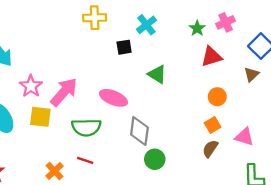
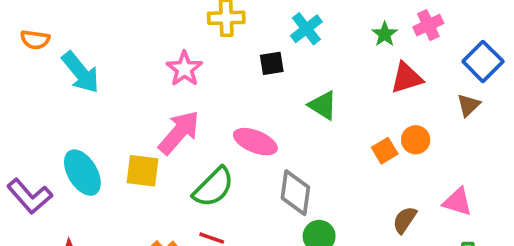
pink star: (31, 86) -> (184, 69), moved
orange square: (213, 125) -> (385, 151), moved
green semicircle: (86, 127) -> (214, 187), turned -44

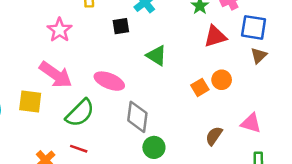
blue square: (483, 61) -> (254, 27), moved, turned -36
pink arrow: (179, 133) -> (56, 75), turned 84

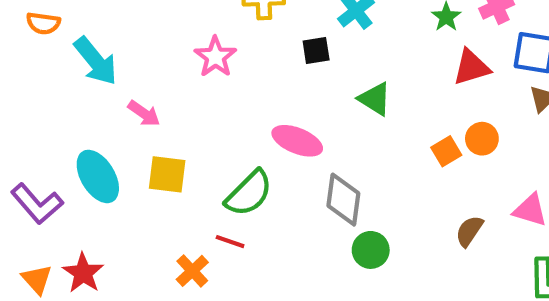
pink arrow: (56, 75) -> (144, 113), moved, size x0.6
red line: (79, 149) -> (230, 242), moved

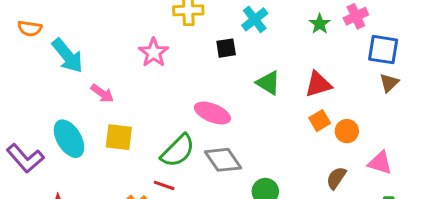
red triangle: (471, 67) -> (318, 84), moved
orange circle: (482, 139) -> (347, 131), moved
gray diamond: (343, 200) -> (223, 160), moved, turned -42

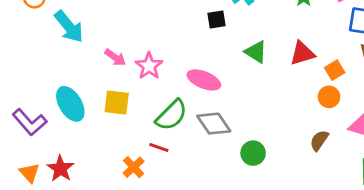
pink star: (154, 53) -> (149, 66), moved
pink arrow: (102, 93) -> (115, 57), moved
orange square: (320, 121) -> (335, 70), moved

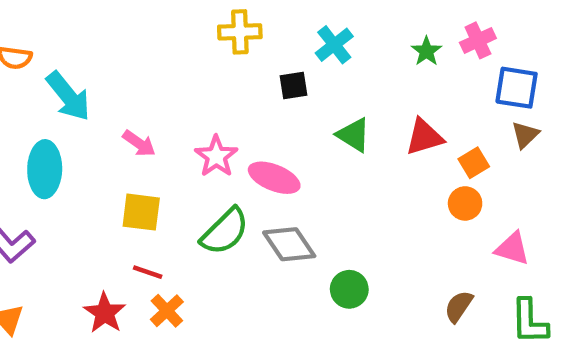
pink star: (149, 66) -> (216, 156), moved
cyan ellipse: (70, 104) -> (45, 169), moved, turned 32
brown semicircle: (319, 140) -> (459, 306), moved
red line: (159, 147) -> (148, 272), moved
red star: (60, 169) -> (105, 313), moved

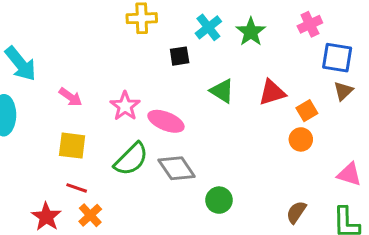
green star: (426, 51) -> (251, 32), moved, size x1.4
pink triangle: (512, 249) -> (349, 174), moved

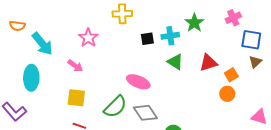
cyan cross: (208, 27) -> (170, 36), moved, turned 30
pink star: (125, 106) -> (88, 38), moved

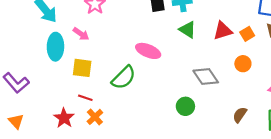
orange square: (231, 75) -> (247, 34), moved
cyan ellipse: (31, 78) -> (55, 47), moved
gray diamond: (145, 113) -> (206, 76), moved

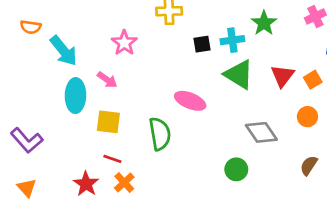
green triangle: (188, 30) -> (239, 74), size x1.4
red triangle: (223, 31) -> (282, 76), turned -36
green semicircle: (124, 78) -> (160, 134), turned -55
brown semicircle: (240, 115) -> (309, 165), moved

